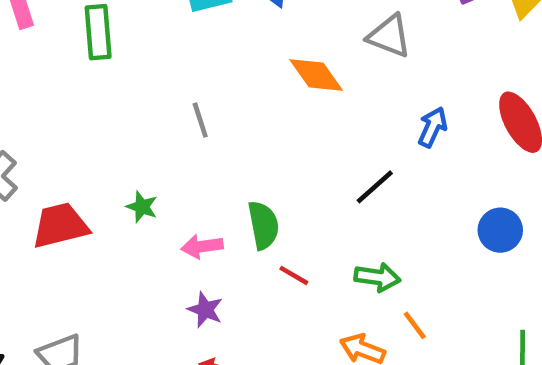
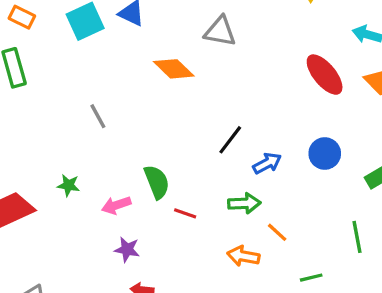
blue arrow: (432, 127) -> (267, 163), moved, turned 48

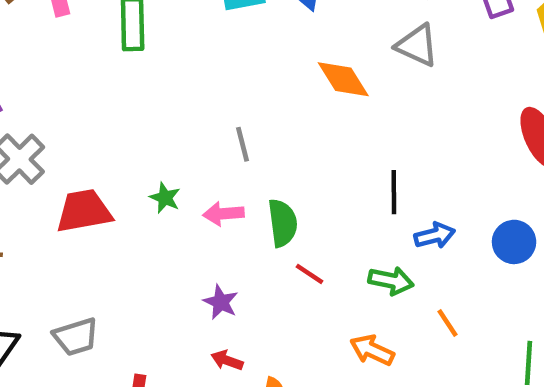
gray line: (98, 116) -> (243, 144), moved
black line: (230, 140) -> (394, 192), turned -52
pink arrow: (116, 205) -> (223, 214), moved
orange line: (277, 232) -> (447, 323), moved

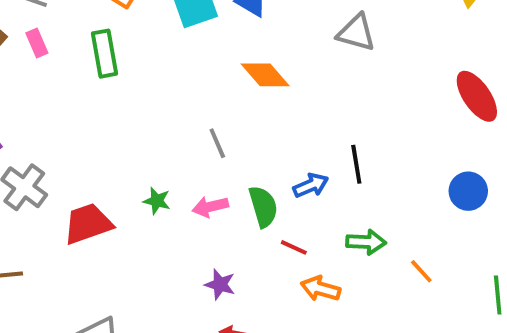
orange diamond: (343, 79) -> (265, 75), moved
blue arrow: (435, 235) -> (311, 185), moved
orange arrow: (372, 350) -> (320, 289), moved

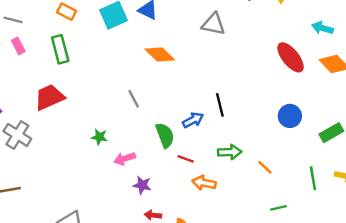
pink arrow: (210, 207) -> (125, 159), moved
red trapezoid: (88, 224) -> (49, 97), moved

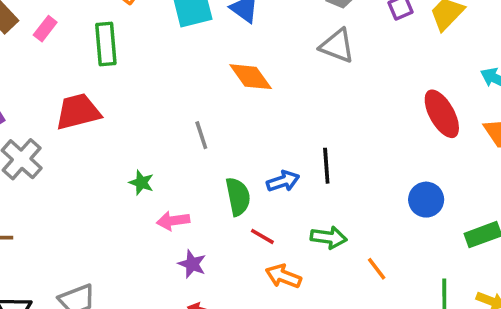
pink rectangle: (18, 46) -> (45, 29), turned 56

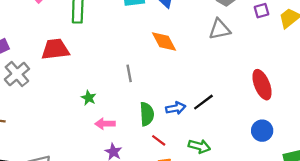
gray triangle: (337, 46) -> (220, 29), turned -40
red ellipse: (442, 114) -> (262, 85), moved
black line: (326, 166) -> (203, 102), turned 50

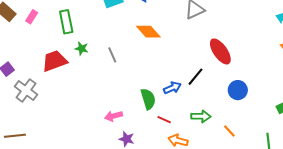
gray line: (129, 73) -> (112, 55), moved
red ellipse: (262, 85) -> (220, 51), moved
green star: (89, 98) -> (82, 49), moved
blue circle: (262, 131) -> (238, 90), moved

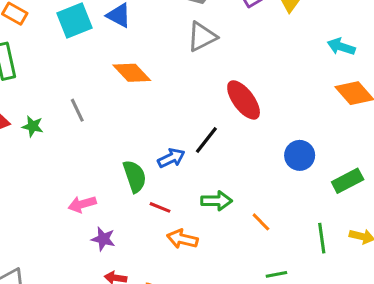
green star: (82, 49) -> (33, 126), moved
blue circle: (238, 90) -> (300, 155), moved

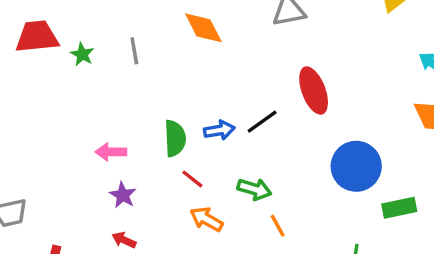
blue circle: (300, 155) -> (356, 166), size x1.5
orange line: (261, 222) -> (278, 226), moved

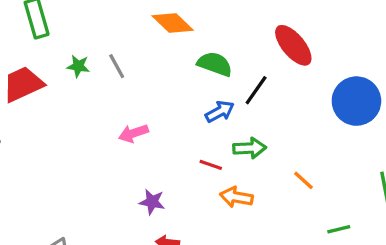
green star: (82, 54) -> (78, 66), moved
green semicircle: (175, 138) -> (215, 64), moved, turned -48
pink arrow: (111, 152) -> (133, 133), moved
green arrow: (254, 189) -> (249, 148), moved

